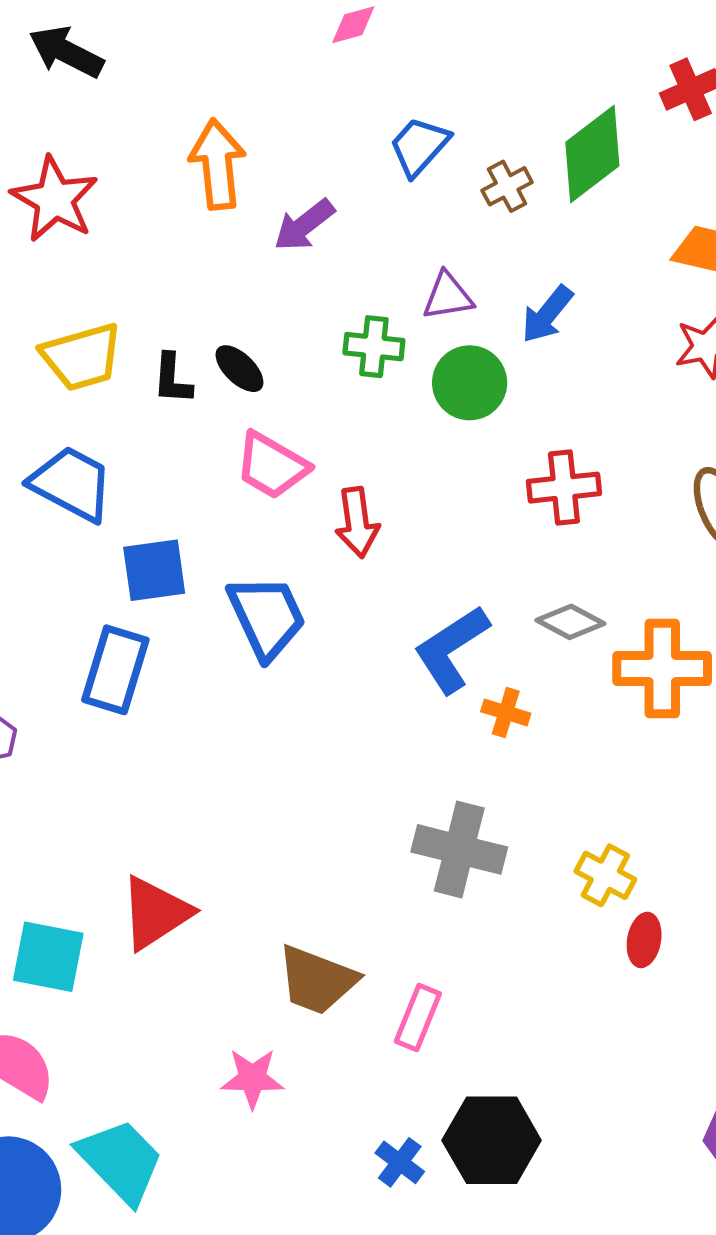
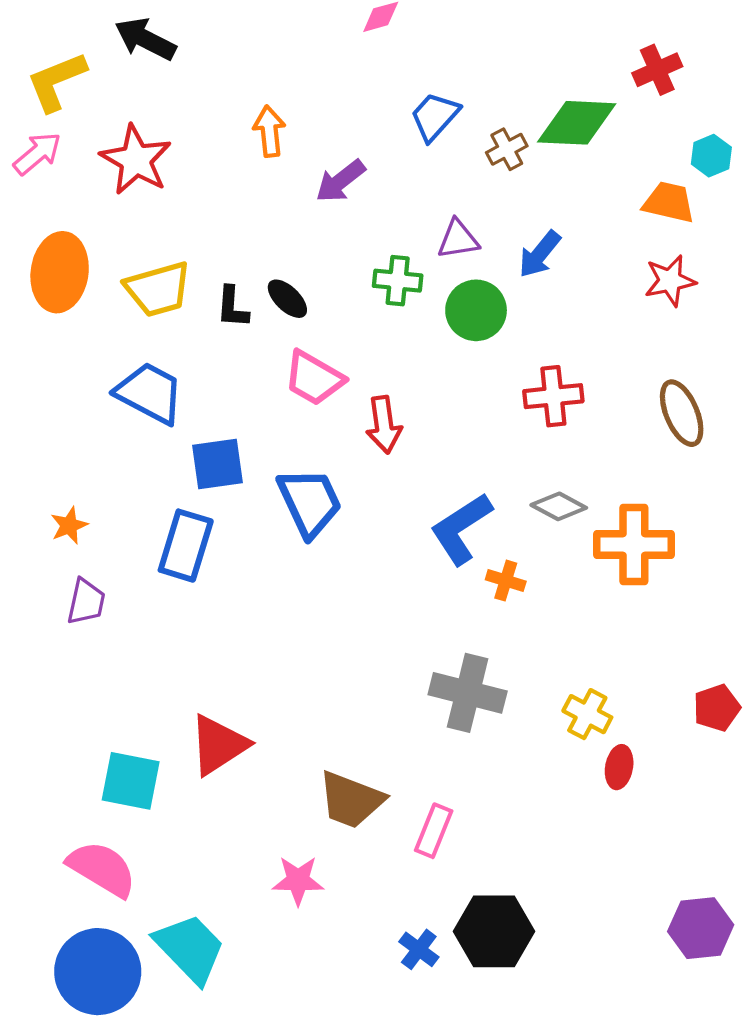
green diamond: (592, 154) -> (577, 123), turned 40
orange arrow: (218, 164) -> (269, 131), size x0.7

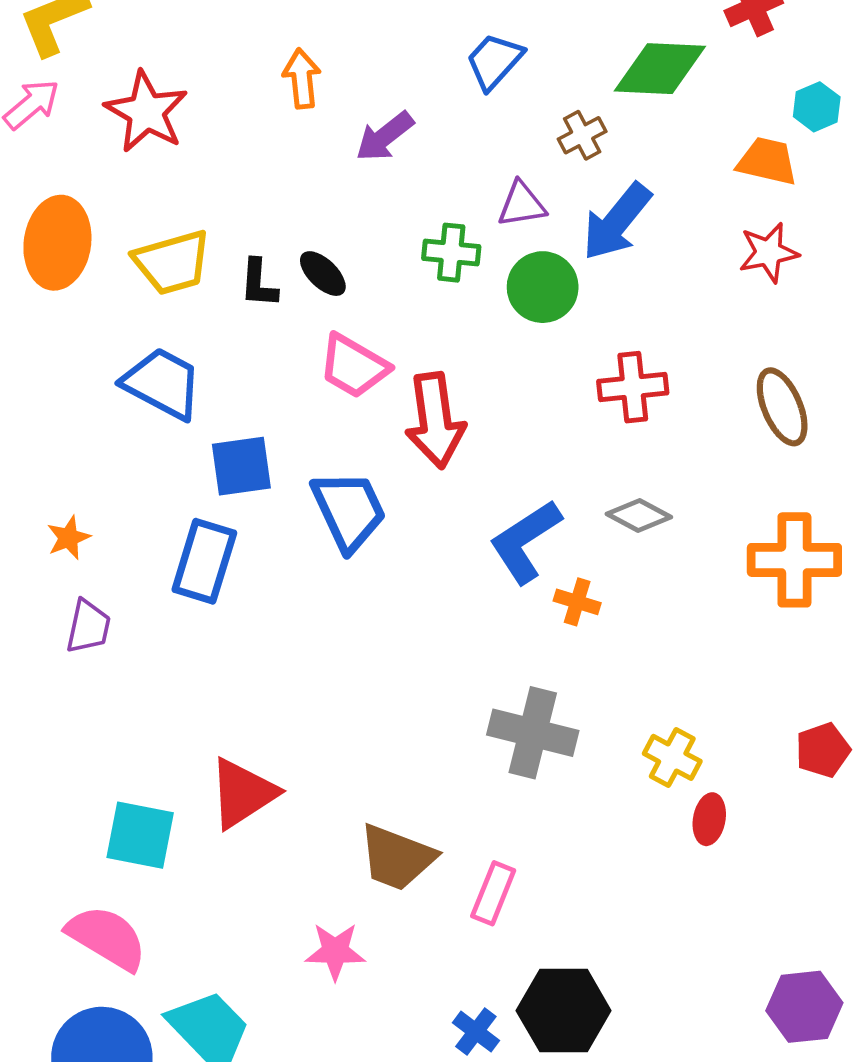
brown cross: (507, 149) -> (582, 135), moved
blue arrow: (540, 254) -> (617, 222), size x1.4
red arrow: (384, 425) -> (435, 420), size x1.4
orange cross: (634, 545) -> (794, 560), moved

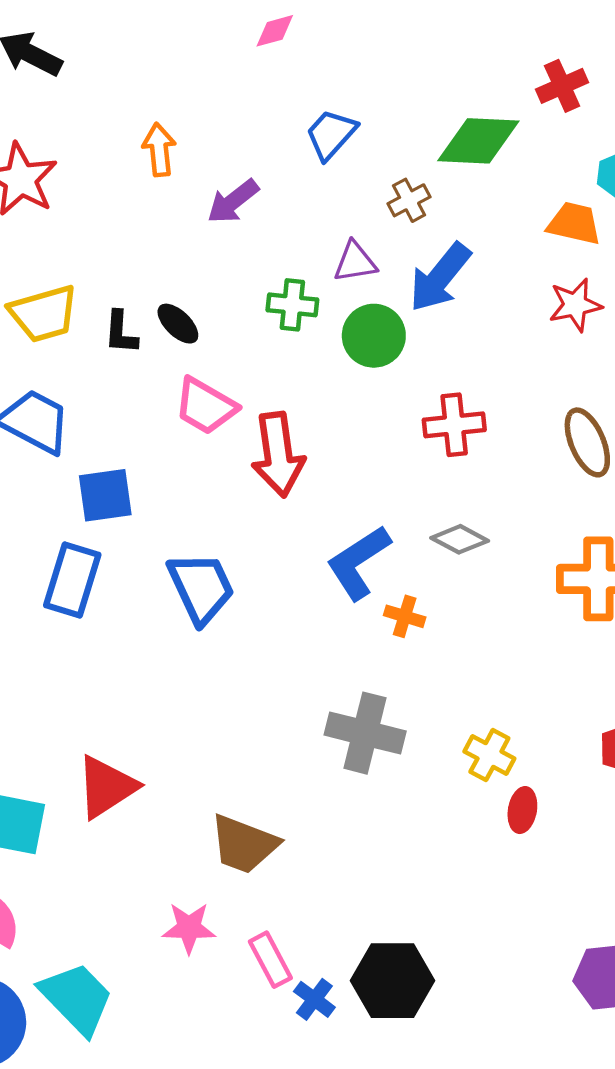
blue trapezoid: (349, 511) -> (201, 588), moved
pink rectangle: (493, 893) -> (270, 960), moved, turned -50

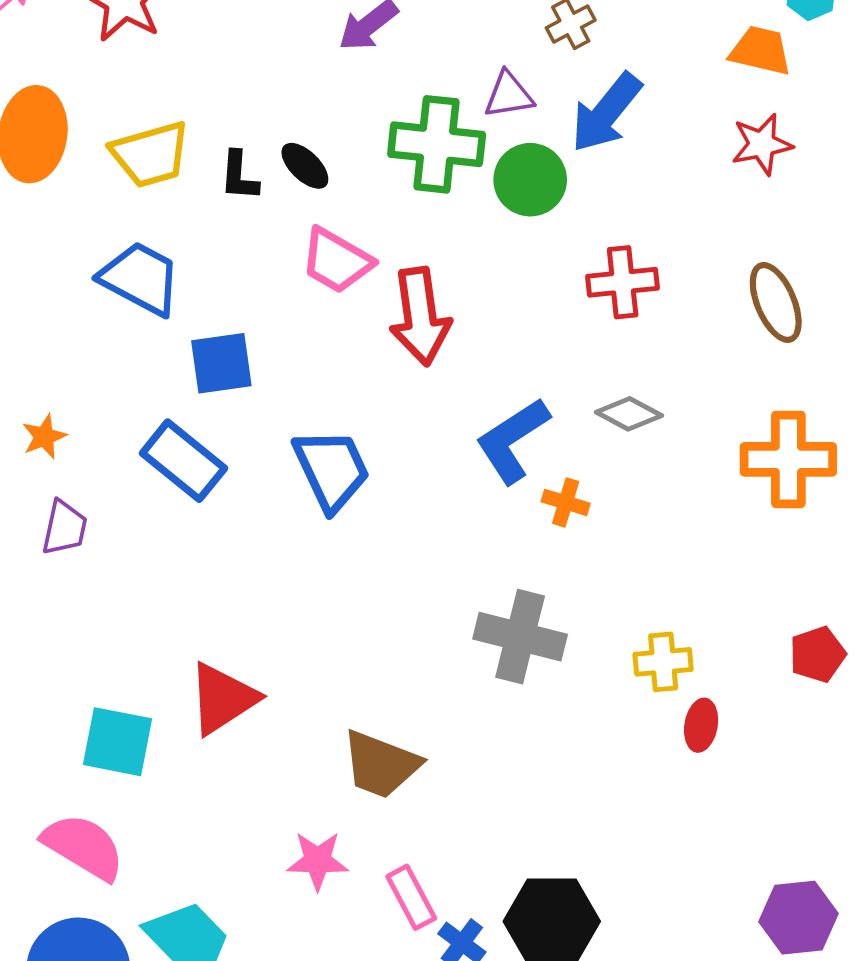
green cross: (292, 305) -> (437, 144), size x1.6
blue rectangle: (72, 580) -> (183, 461), turned -68
yellow cross: (489, 755) -> (663, 662), turned -33

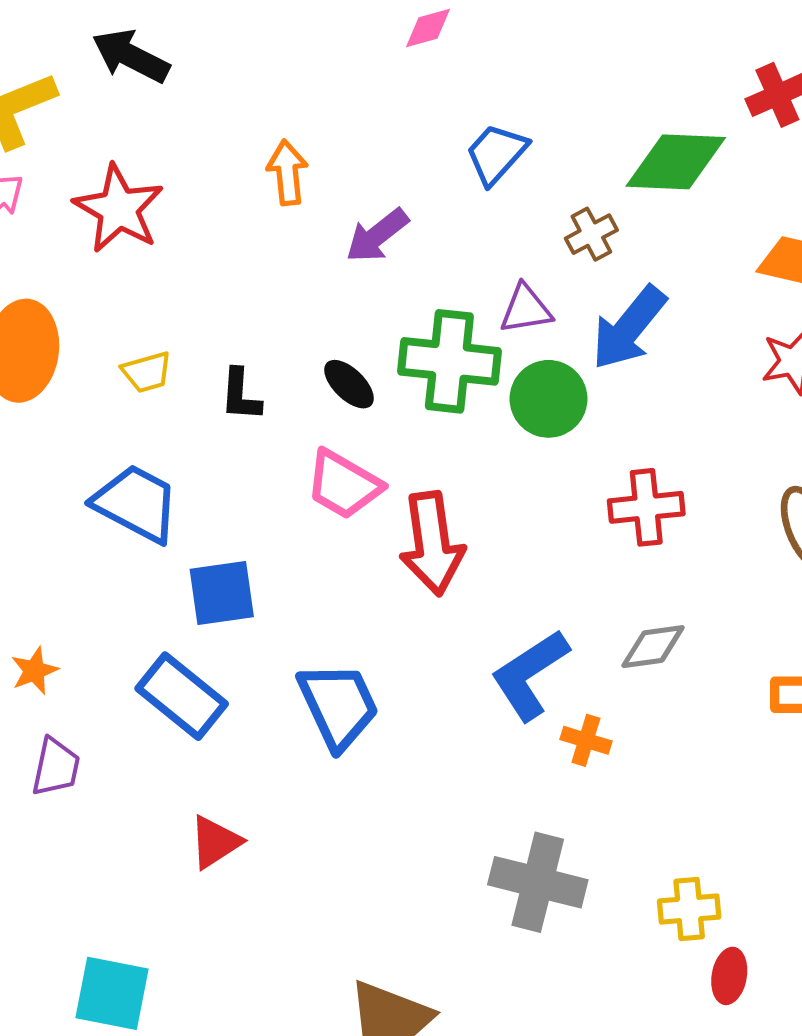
yellow trapezoid: (151, 154) -> (147, 372), size x0.6
black ellipse: (305, 166) -> (349, 384), moved
gray diamond: (629, 414) -> (653, 647), turned -36
red triangle: (223, 699) -> (215, 842), moved, size x0.7

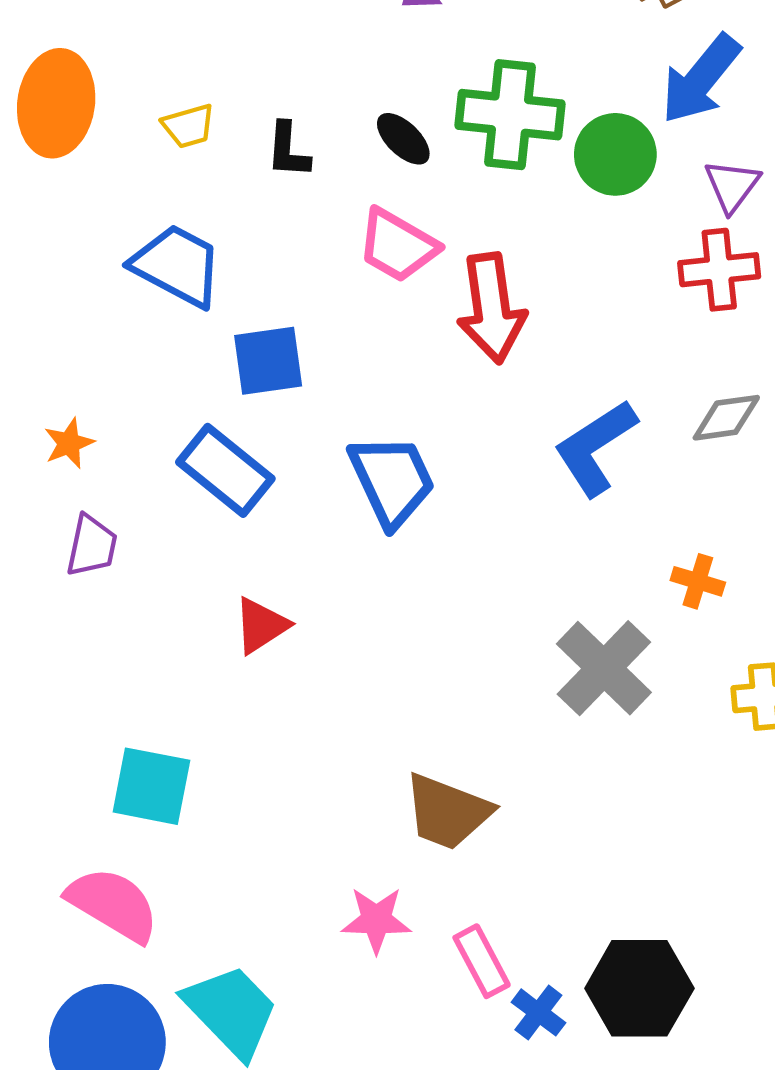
purple triangle: (526, 309) -> (732, 186), moved, turned -44
orange cross: (586, 740) -> (698, 581), moved
gray cross: (538, 882) -> (604, 668), turned 30

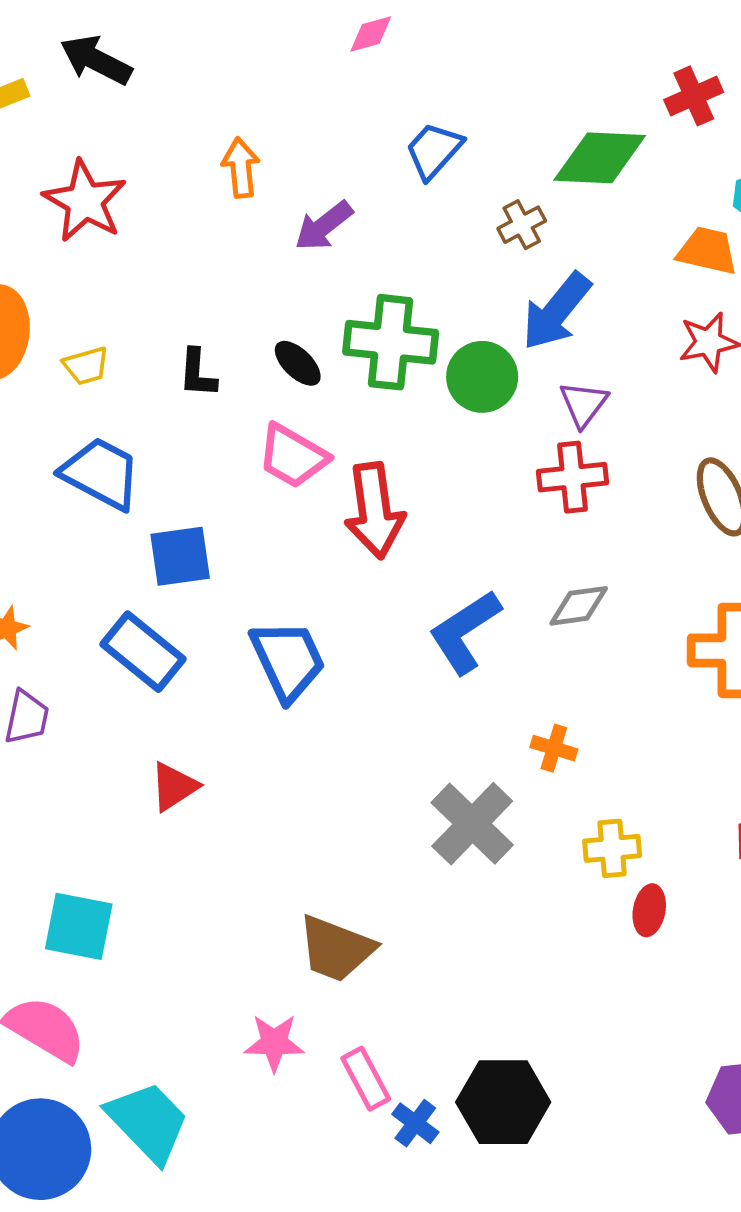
yellow trapezoid: (188, 126) -> (86, 366), moved

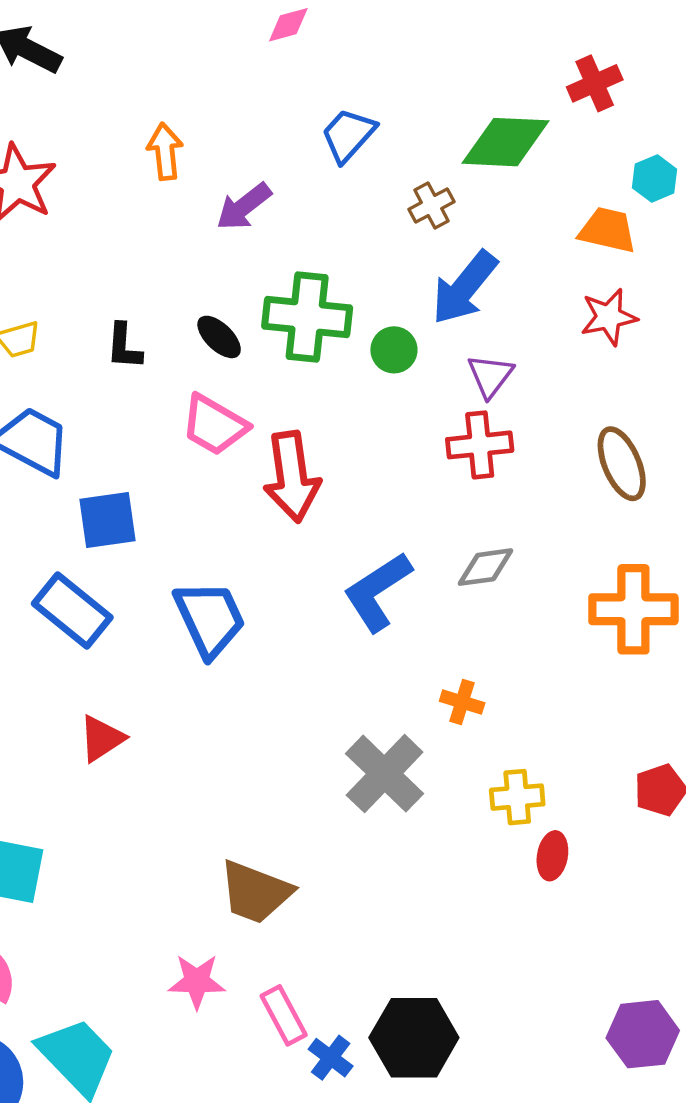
green circle: (482, 377) -> (394, 350), size x0.7

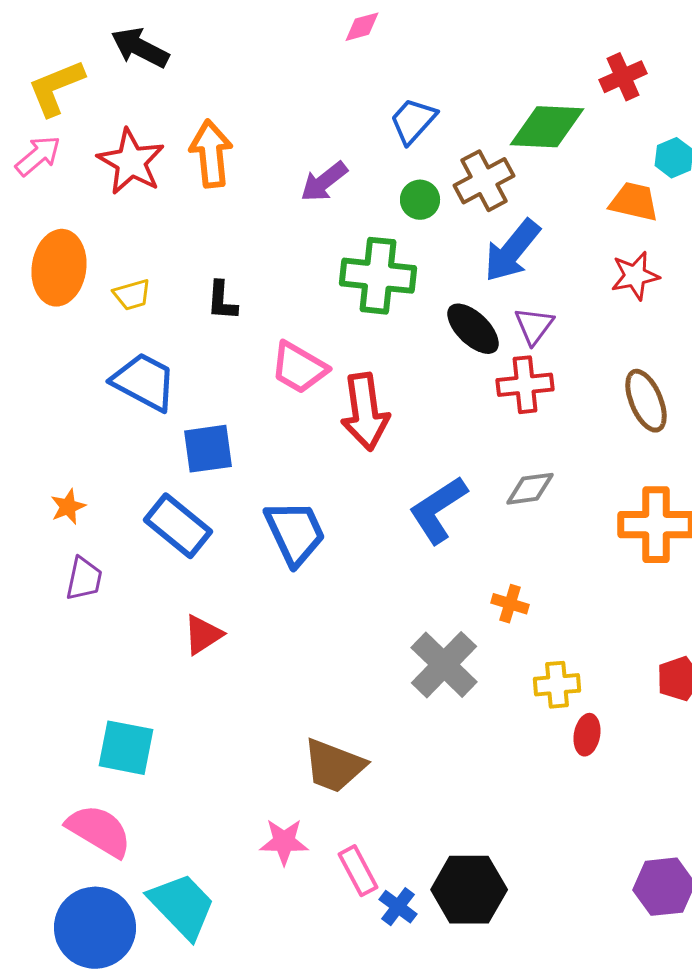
orange arrow: (165, 151) -> (211, 154), moved, size x1.4
brown cross: (432, 205) -> (484, 181), size x1.5
black ellipse: (219, 337) -> (473, 329), moved, size x1.4
green circle: (394, 350) -> (420, 200), moved

